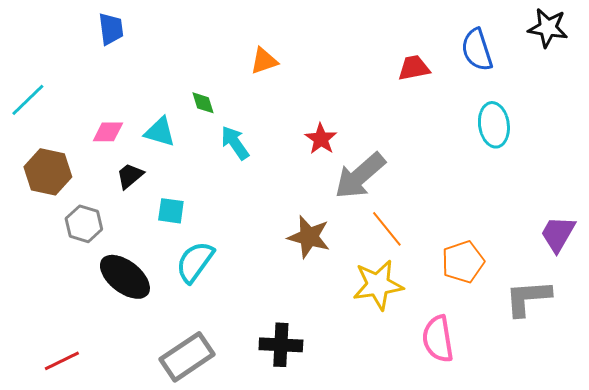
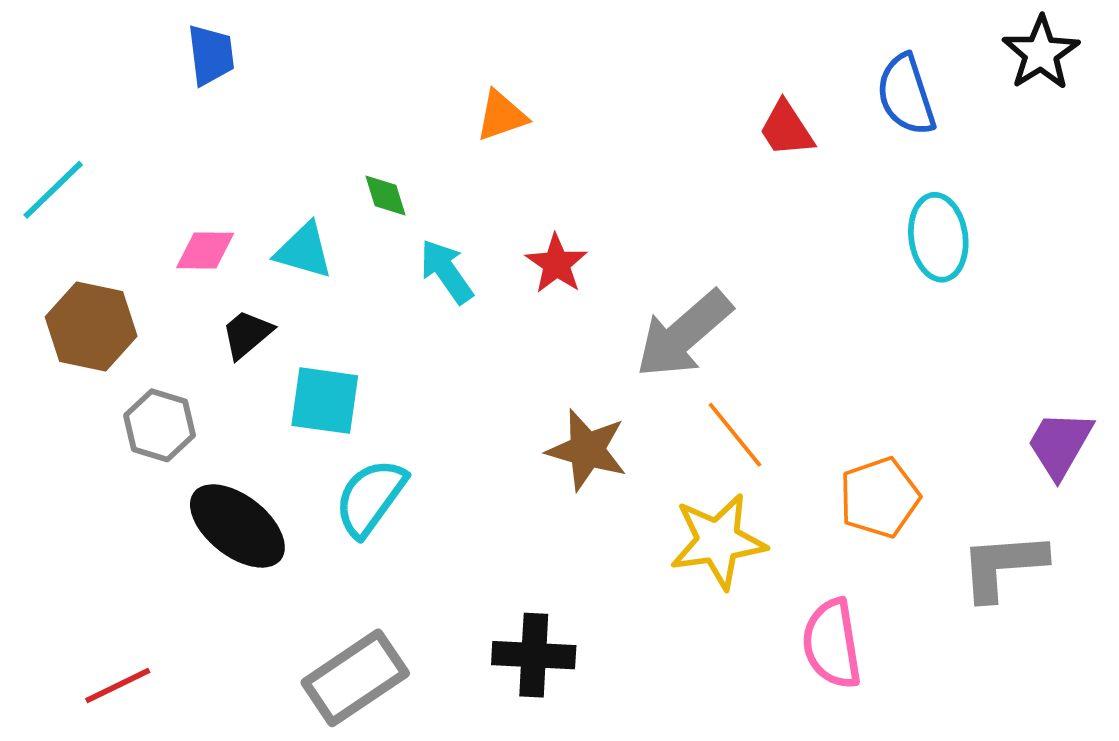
black star: (548, 28) -> (1041, 53), turned 30
red trapezoid: (414, 68) -> (786, 129), turned -112
red star: (321, 139) -> (557, 264), moved
cyan square: (171, 211) -> (325, 401), size x1.4

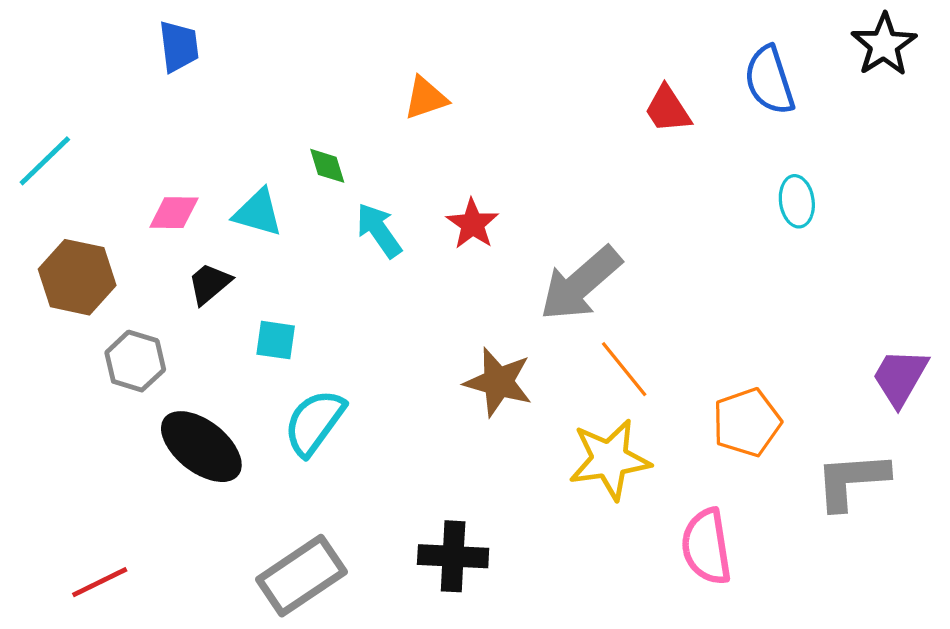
cyan ellipse: (938, 237) -> (797, 201), size x0.7
cyan square: (325, 401) -> (276, 340), size x0.7

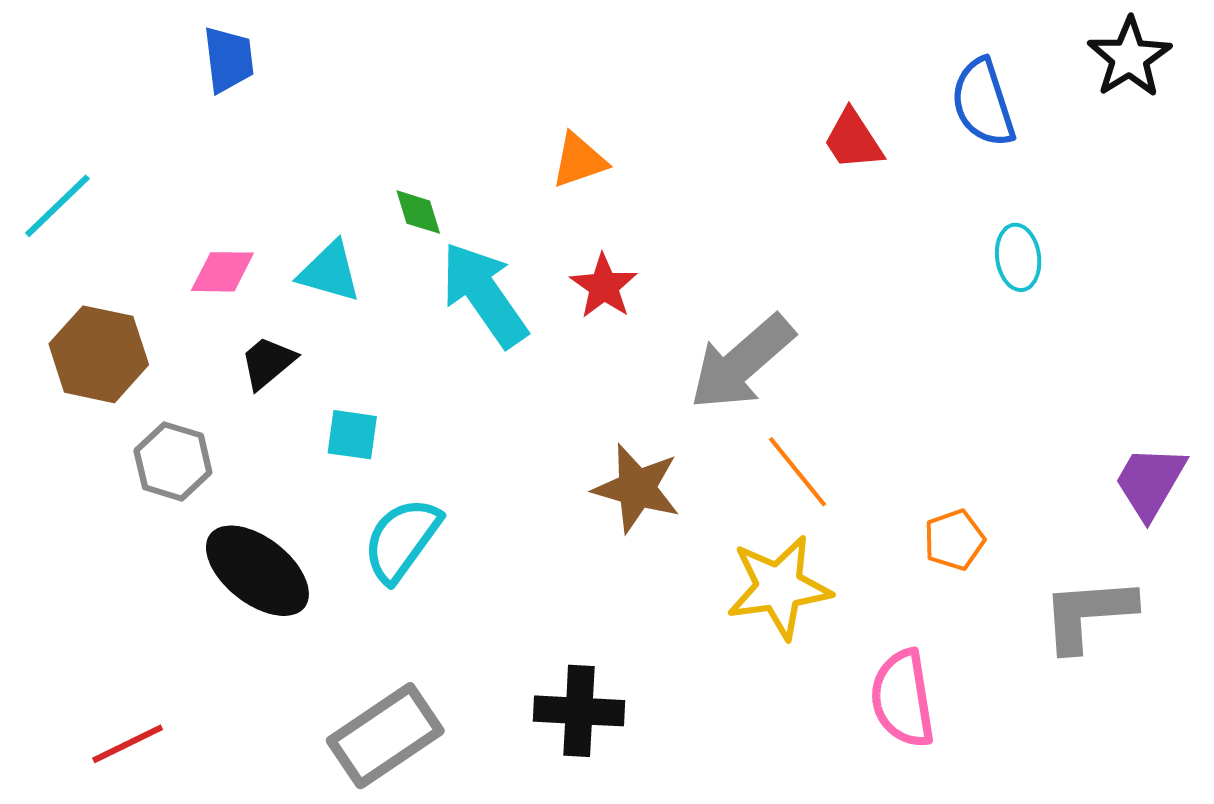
orange triangle: (426, 98) -> (579, 161), moved
cyan arrow: (379, 230) -> (484, 294), size x1.5
orange pentagon: (747, 422) -> (954, 540), size x0.7

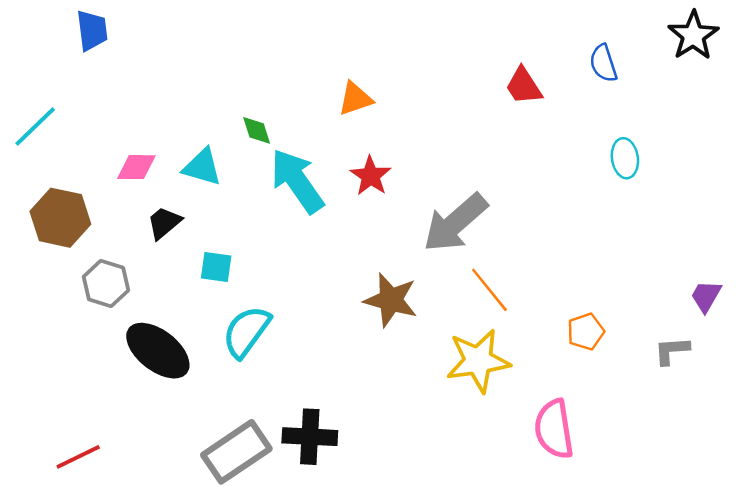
blue trapezoid: (229, 59) -> (92, 30), moved
blue semicircle: (983, 103) -> (603, 63), size x0.7
purple trapezoid: (1150, 482) -> (706, 296), size x0.7
gray L-shape: (1088, 614) -> (672, 351), moved, size x0.6
black cross: (579, 711) -> (310, 437), moved

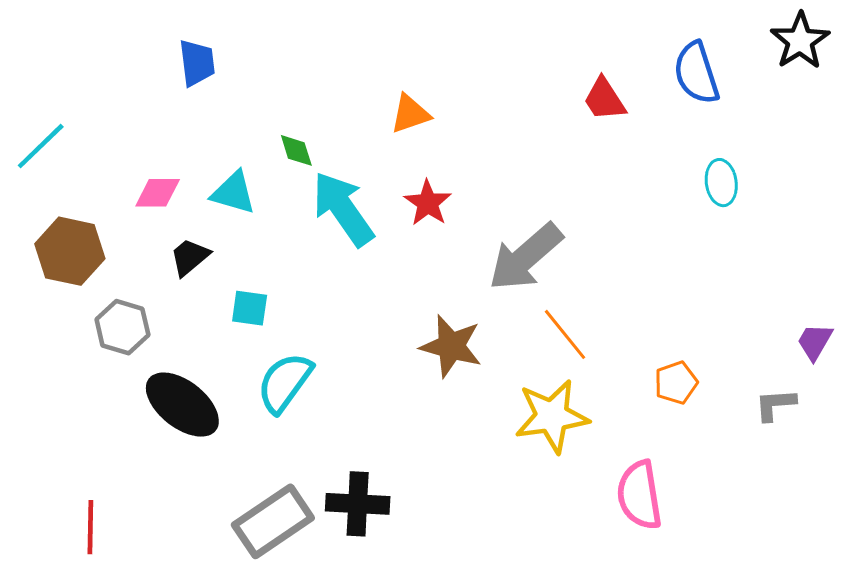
blue trapezoid: (92, 30) -> (197, 63), moved
blue semicircle: (603, 63) -> (696, 73), size x1.4
red line: (78, 457) -> (90, 527), turned -63

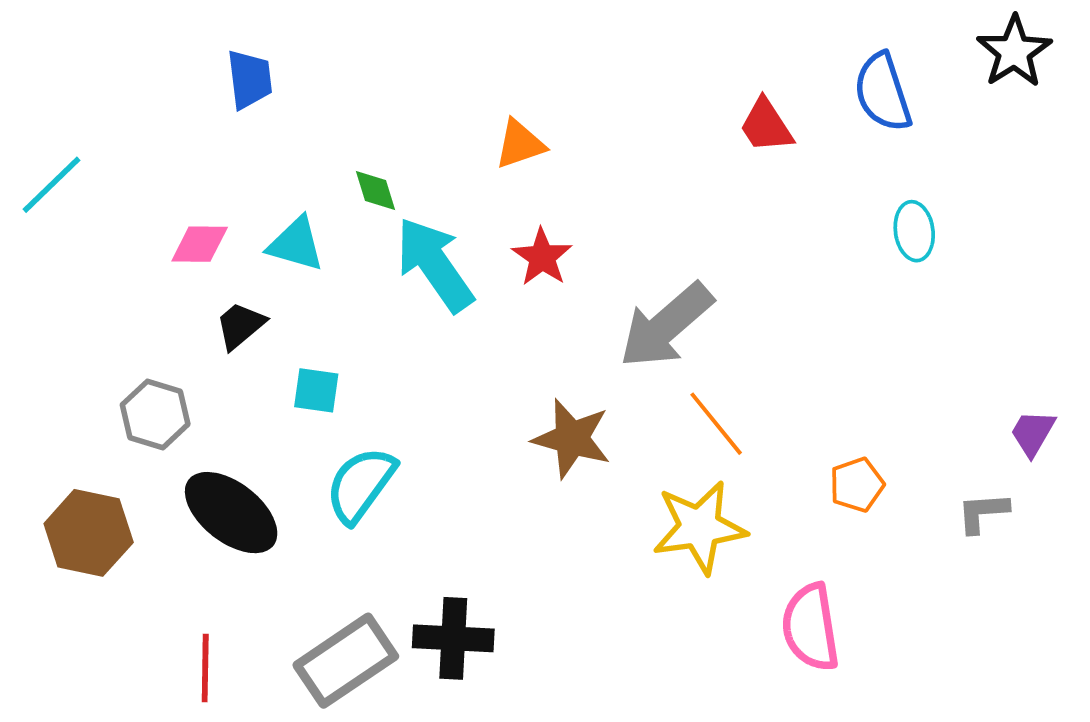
brown hexagon: (70, 251) -> (89, 533), moved
red line: (90, 527) -> (205, 668), moved

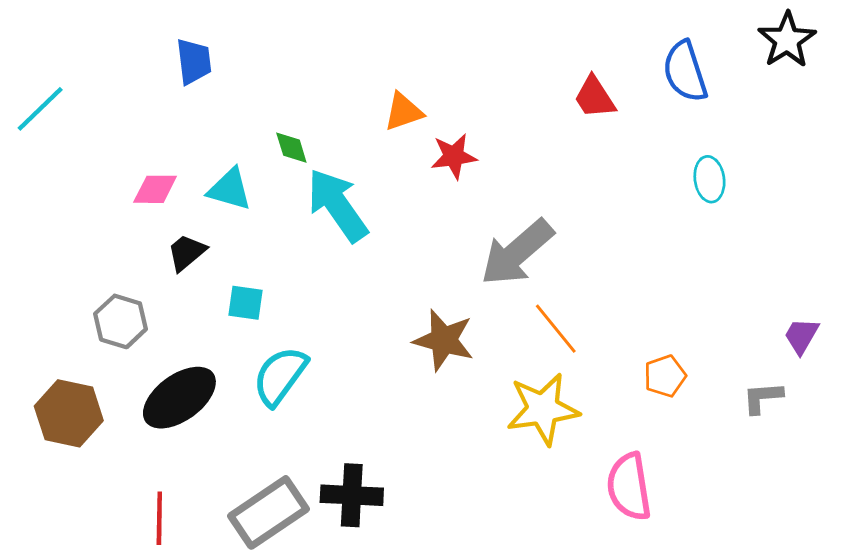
cyan line: (51, 185) -> (40, 109), moved
red star: (542, 257) -> (454, 156), moved, turned 30
black ellipse: (231, 513) -> (179, 398), turned -74

